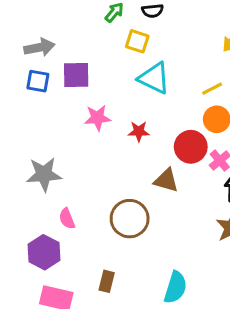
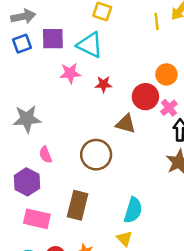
cyan triangle: (154, 78) -> (90, 45), moved
blue square: (38, 81) -> (22, 44), turned -30
yellow line: (212, 89) -> (157, 21), moved, turned -70
brown rectangle: (107, 281) -> (78, 205), size x1.6

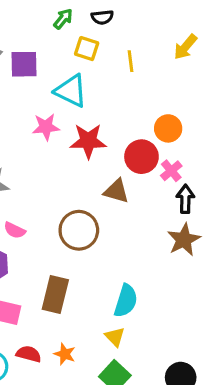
yellow line: (157, 21) -> (131, 61), moved
purple square: (53, 39) -> (24, 64), moved
red star: (103, 84) -> (88, 141), size x1.6
pink semicircle: (45, 155) -> (15, 230), turned -42

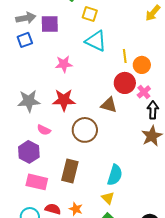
yellow line: (131, 61) -> (125, 56), moved
cyan triangle: (71, 91) -> (96, 41), moved
red star: (88, 141) -> (64, 100), moved

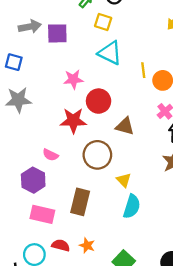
blue square: (25, 40) -> (14, 62), moved, turned 35
red circle: (125, 83) -> (99, 101), moved
gray star: (29, 101) -> (18, 100), moved
yellow triangle: (108, 198) -> (124, 180), moved

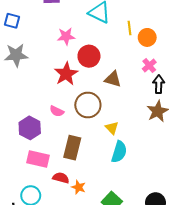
red star: (73, 121) -> (66, 74), turned -30
pink semicircle: (50, 155) -> (57, 111), moved
red semicircle: (61, 245) -> (61, 178), moved

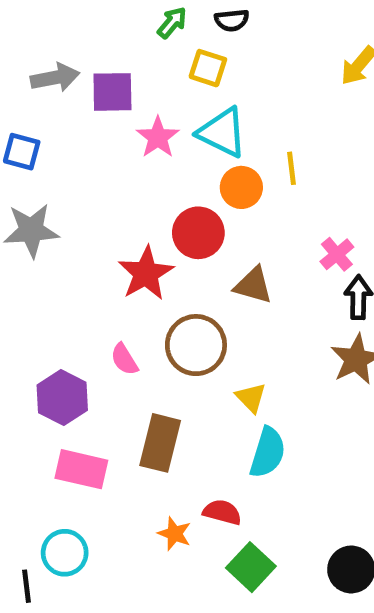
pink star: (66, 36) -> (158, 137), moved, turned -30
orange circle: (147, 37) -> (241, 187), moved
pink semicircle: (57, 111) -> (124, 359), turned 32
red semicircle: (61, 178) -> (222, 512), moved

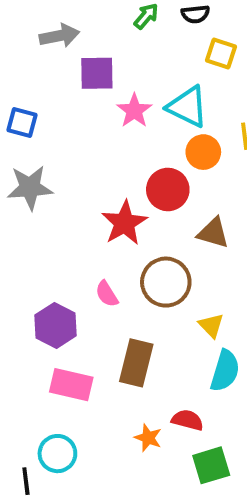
yellow square: (208, 68) -> (221, 54), moved
gray arrow: (55, 78) -> (59, 36), moved
green square: (251, 567) -> (211, 465), turned 30

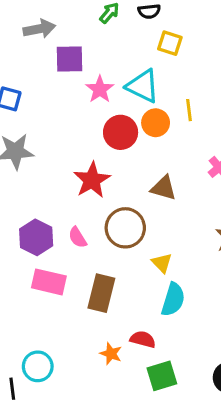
red circle: (168, 189) -> (121, 132), moved
purple hexagon: (55, 325) -> (36, 237), moved
pink rectangle: (71, 385) -> (49, 282), moved

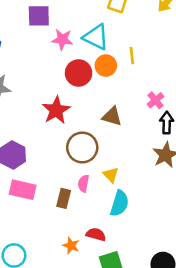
pink star: (100, 89) -> (62, 39), turned -30
pink semicircle: (78, 237) -> (83, 183), moved, turned 42
brown rectangle: (101, 293) -> (64, 198), size x0.7

